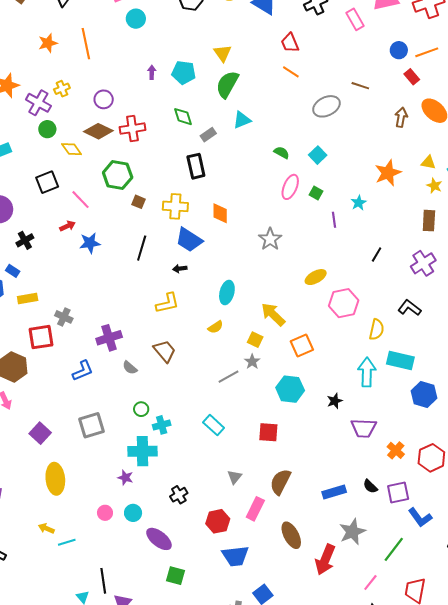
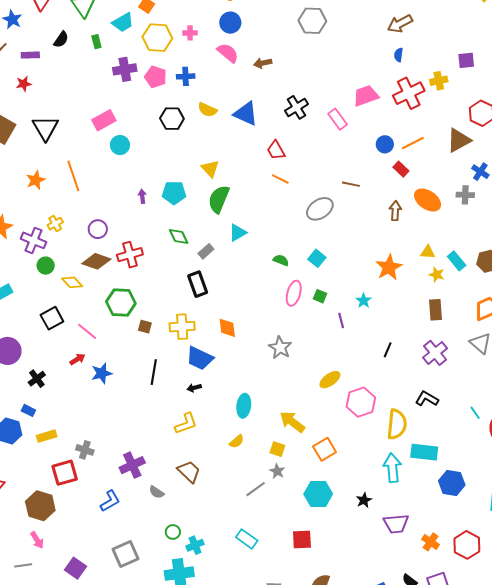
yellow semicircle: (377, 330) -> (397, 424), size x1.4

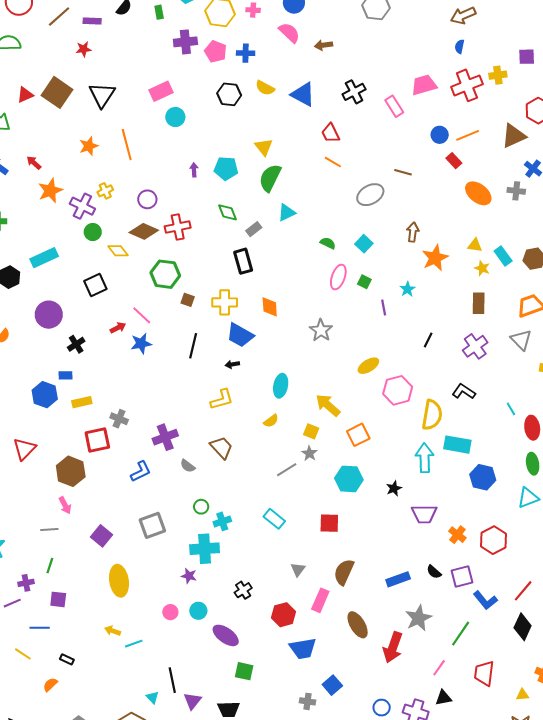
brown arrow: (395, 211) -> (413, 232), moved
pink line: (87, 331) -> (142, 315), moved
blue rectangle: (28, 410) -> (65, 375), turned -32

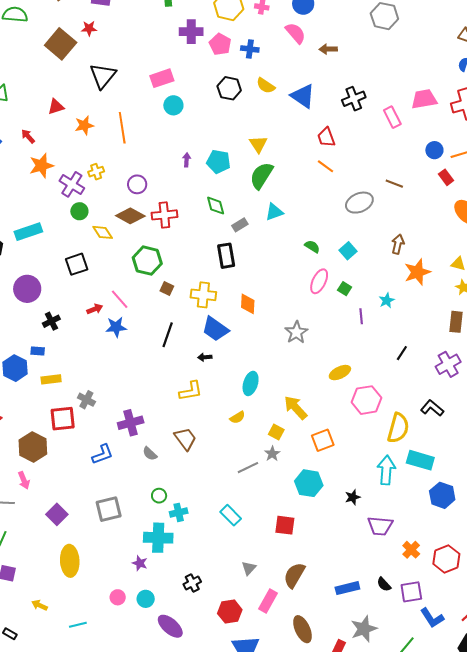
brown square: (57, 92) -> (61, 44), moved
red triangle: (25, 95) -> (56, 107), moved
yellow arrow: (113, 631) -> (40, 605), moved

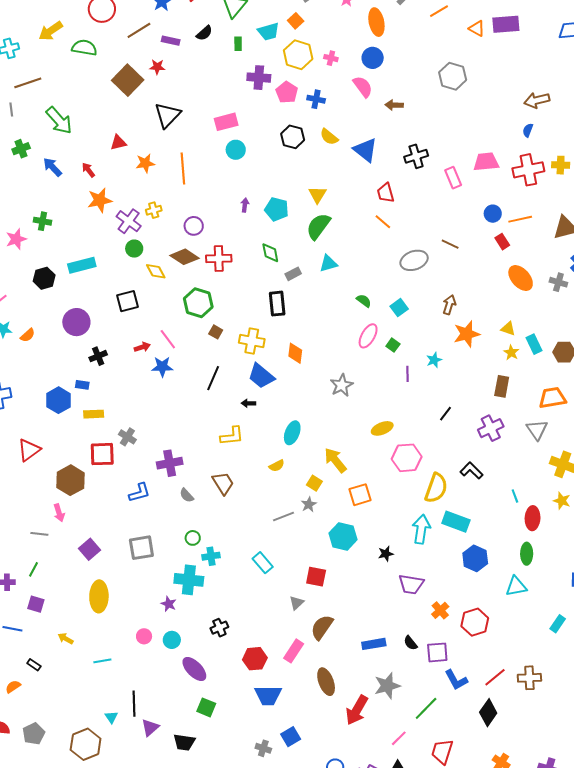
gray triangle: (249, 568) -> (297, 603), moved

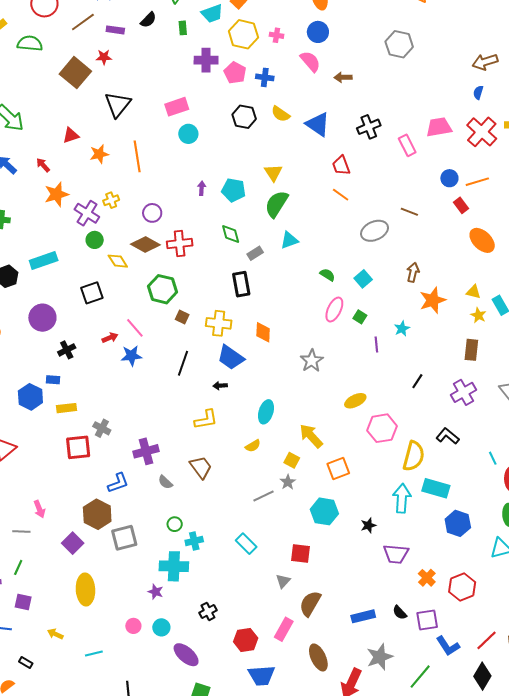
red cross: (528, 170) -> (482, 132), turned -32
brown hexagon: (71, 480) -> (97, 514), moved

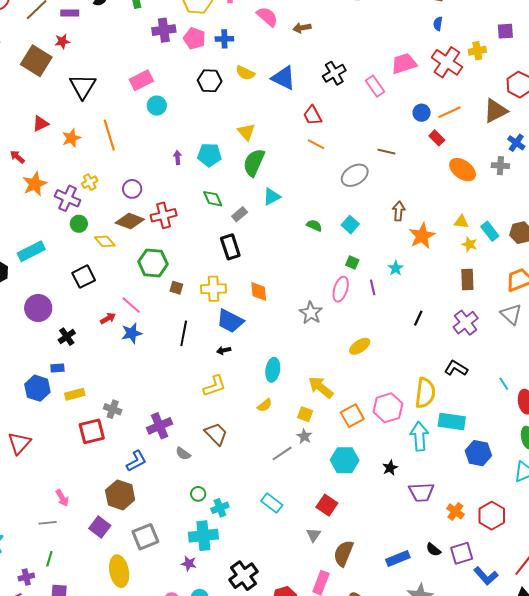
pink ellipse: (334, 310) -> (341, 289), moved
pink hexagon: (382, 428) -> (388, 408), moved
gray square: (124, 538) -> (145, 537), moved
red square: (301, 553) -> (327, 505), turned 35
black cross: (208, 611) -> (244, 576), size x1.6

